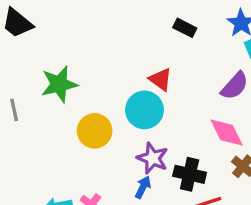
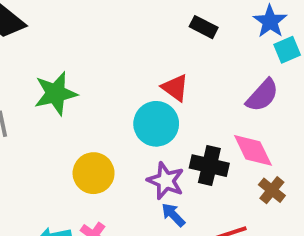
yellow circle: (95, 131) -> (94, 173), moved
black cross: (190, 174) -> (209, 166), moved
blue arrow: (143, 187) -> (173, 215), moved, turned -70

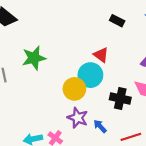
yellow circle: (94, 173) -> (74, 89), moved
purple star: (166, 181) -> (78, 118), moved

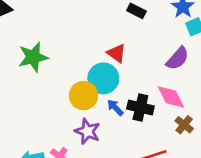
blue arrow: (100, 126) -> (115, 108), moved

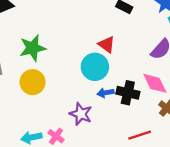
yellow circle: (83, 96) -> (33, 82), moved
blue arrow: (115, 108) -> (105, 93), turned -56

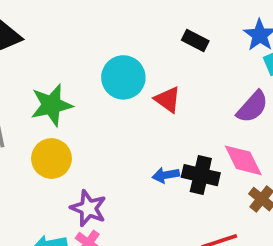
cyan circle: (95, 67) -> (123, 77), moved
purple star: (81, 114) -> (88, 208), moved

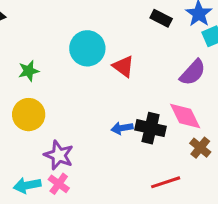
black rectangle: (195, 41) -> (161, 18), moved
green star: (52, 105) -> (29, 71), size x0.6

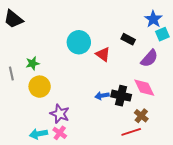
black rectangle: (161, 18) -> (128, 39), moved
green star: (29, 71) -> (33, 63), moved
brown cross: (200, 148) -> (141, 116), moved

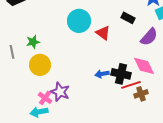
brown cross: (141, 116) -> (141, 94), turned 32
red line: (131, 132) -> (131, 85), moved
pink cross: (60, 133) -> (45, 98), moved

